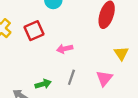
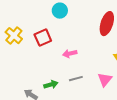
gray line: (71, 77) -> (76, 79), turned 56

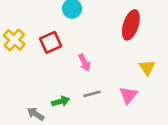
pink arrow: (70, 54) -> (84, 63), turned -104

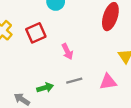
pink triangle: (128, 95) -> (108, 82), turned 42

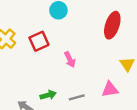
gray line: (74, 81) -> (77, 97), moved

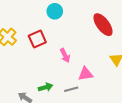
red ellipse: (112, 25) -> (103, 25), turned -55
pink triangle: (110, 89) -> (86, 74), moved

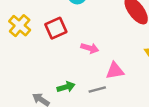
pink arrow: (65, 55) -> (90, 48), turned -48

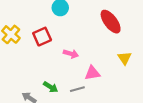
green arrow: (66, 87) -> (51, 87), turned 48

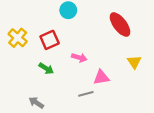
green arrow: (51, 87) -> (46, 69), moved

